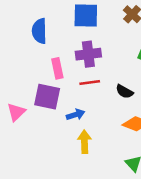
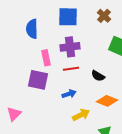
pink triangle: (16, 112) -> (14, 114), moved
blue arrow: (75, 115) -> (69, 94), moved
yellow arrow: (84, 142) -> (81, 115), moved, turned 66

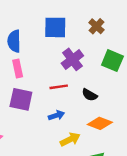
purple cross: (70, 47) -> (72, 59), moved, turned -30
pink rectangle: (46, 58) -> (18, 69), moved

